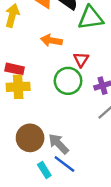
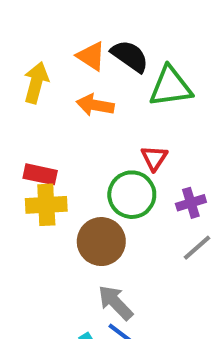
orange arrow: (51, 40) -> (95, 105), moved
brown circle: (30, 138) -> (101, 242), moved

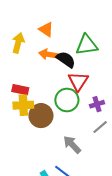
black semicircle: (130, 56) -> (66, 60), moved
red triangle: (154, 158) -> (78, 81), size x1.5
brown circle: (101, 242) -> (41, 116), moved
gray arrow: (116, 303) -> (72, 145), moved

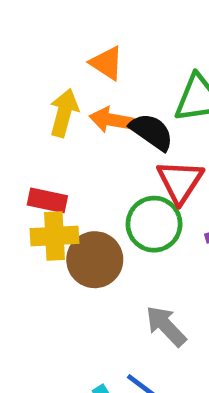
yellow arrow: (18, 43) -> (64, 113), moved

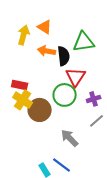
yellow arrow: (64, 113) -> (24, 35), moved
black semicircle: (152, 132) -> (64, 56), turned 48
yellow cross: (55, 236) -> (23, 100), turned 36

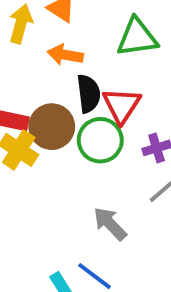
black semicircle: (64, 56) -> (89, 94), moved
brown circle: (40, 110) -> (52, 127), moved

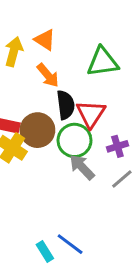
orange arrow: (65, 55) -> (48, 75), turned -140
gray arrow: (110, 224) -> (82, 167), moved

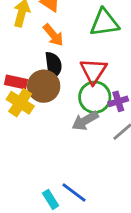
black semicircle: (66, 105) -> (53, 65), moved
green circle: (75, 140) -> (95, 97), moved
gray arrow: (82, 167) -> (85, 121), turned -76

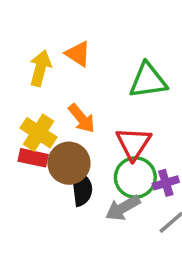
orange arrow: (53, 35) -> (82, 118), moved
black semicircle: (53, 65) -> (82, 188), moved
yellow cross: (20, 103) -> (39, 133), moved

